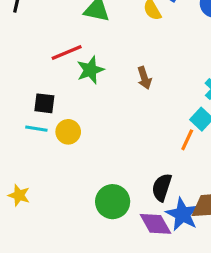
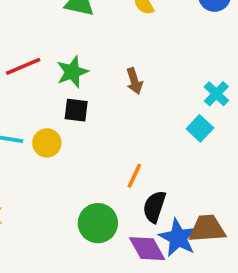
red line: (67, 53) -> (23, 66), moved
black square: (44, 103) -> (76, 110), moved
orange line: (187, 140) -> (134, 176), moved

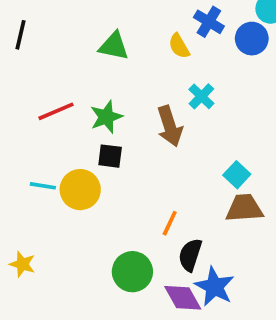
brown arrow: (134, 81) -> (170, 126), size x1.5
cyan cross: (216, 94) -> (201, 96), moved
yellow circle: (47, 143) -> (80, 190), size x1.4
brown trapezoid: (207, 229) -> (244, 208), moved

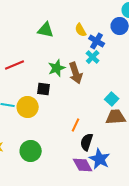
blue cross: (209, 22) -> (97, 41), moved
green star: (106, 117) -> (57, 68), moved
green circle: (132, 272) -> (31, 151), moved

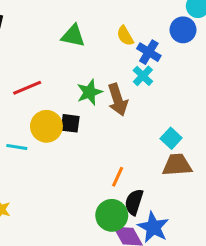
yellow circle: (28, 107) -> (46, 126), moved
green circle: (31, 151) -> (112, 215), moved

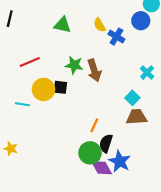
cyan cross: (143, 76) -> (147, 73), moved
green star: (89, 92) -> (74, 65), turned 30

